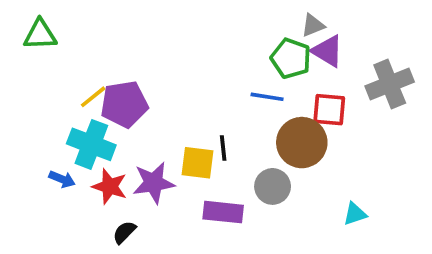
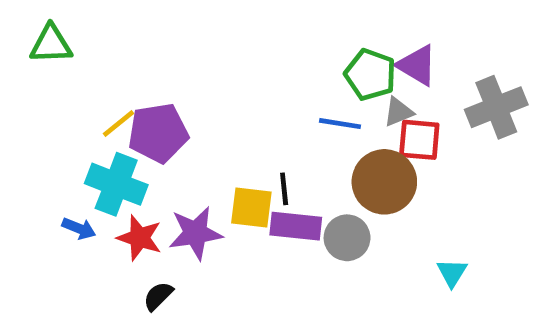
gray triangle: (313, 25) -> (398, 112), moved
purple rectangle: (223, 212) -> (296, 226), moved
cyan triangle: (355, 214) -> (452, 273), turned -40

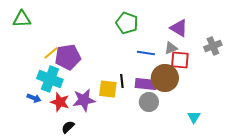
green pentagon: (370, 75) -> (127, 23), moved
gray cross: (496, 107) -> (213, 46), size x0.7
purple rectangle: (296, 226) -> (146, 84), moved

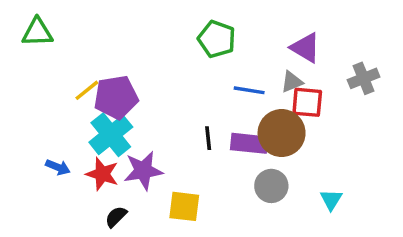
cyan cross: (50, 79) -> (111, 135), moved, turned 30
yellow square: (108, 89) -> (184, 206), moved
gray circle: (149, 102) -> (271, 186), moved

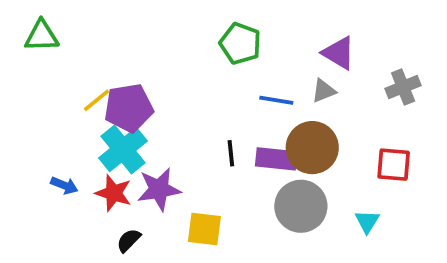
red square: (307, 102) -> (394, 165), moved
gray circle: (271, 186) -> (301, 206), size x1.4

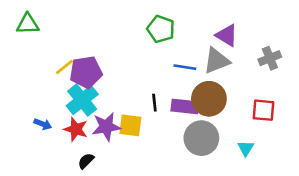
gray triangle: (324, 91) -> (217, 61), size x1.6
yellow square: (204, 229) -> (130, 125), moved

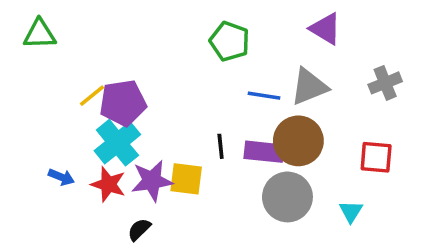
purple triangle: (227, 35) -> (325, 29), moved
black semicircle: (86, 161) -> (139, 230), moved

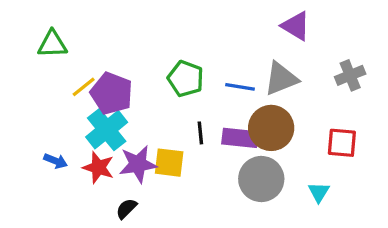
green triangle: (40, 34) -> (52, 44), moved
green pentagon: (230, 41) -> (186, 79), moved
purple pentagon: (123, 103) -> (112, 93), turned 30

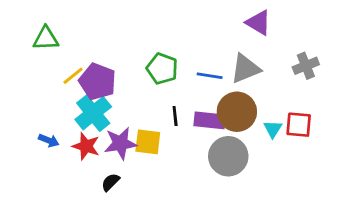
cyan triangle: (319, 192) -> (273, 129), moved

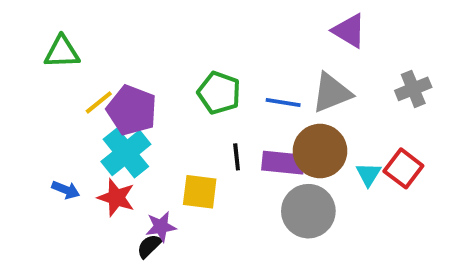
red square: (299, 125) -> (403, 168), turned 32
purple star: (120, 143) -> (161, 227), moved, size x0.7

